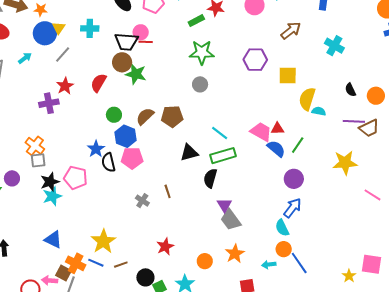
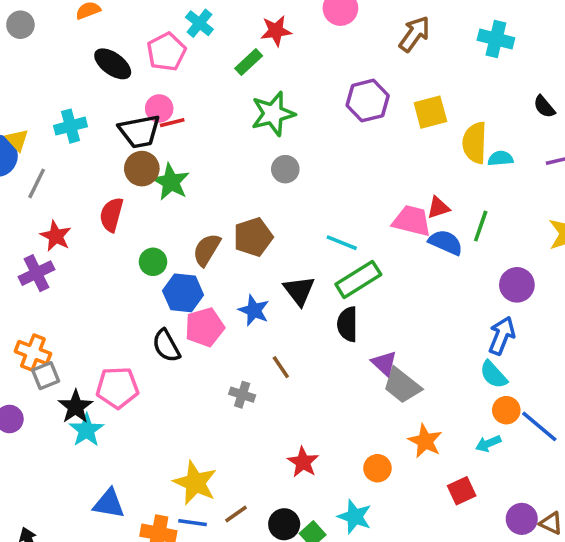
green star: (136, 74) -> (171, 182), turned 30
blue star: (96, 149) -> (254, 310), moved
black triangle: (189, 153) -> (299, 291), turned -36
purple circle: (294, 179) -> (517, 285), moved

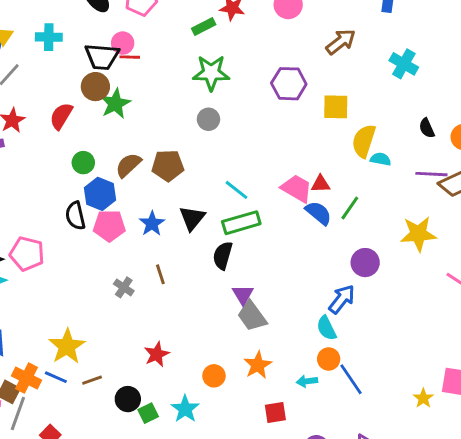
black semicircle: (166, 346) -> (75, 216), moved

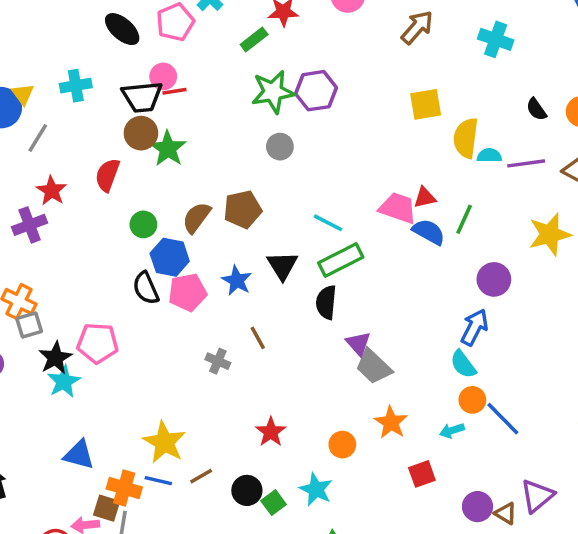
purple hexagon: (289, 84) -> (316, 91), moved
purple line: (431, 174) -> (526, 163), moved

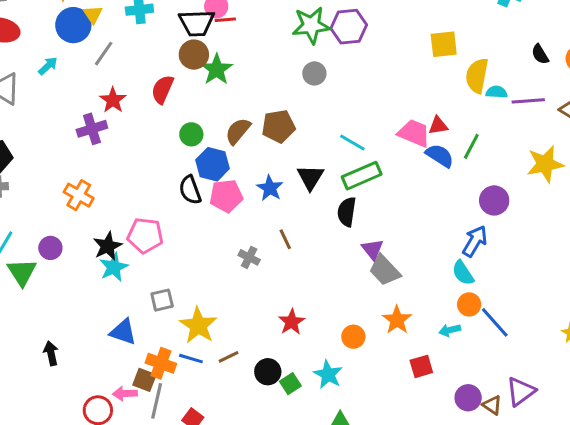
gray square: (29, 325) -> (162, 300), moved

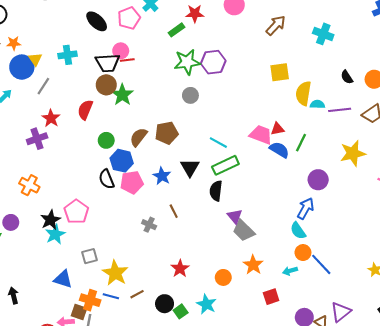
pink pentagon: (145, 235) -> (76, 212), turned 30

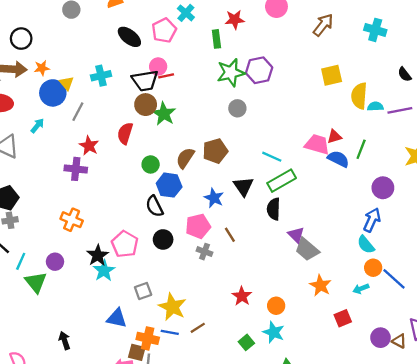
green rectangle: (176, 30) -> (216, 39), turned -56
purple cross: (37, 139) -> (76, 169), turned 30
pink pentagon: (132, 182) -> (198, 226), moved
orange circle: (223, 277) -> (276, 306), moved
black circle: (165, 304) -> (163, 239), moved

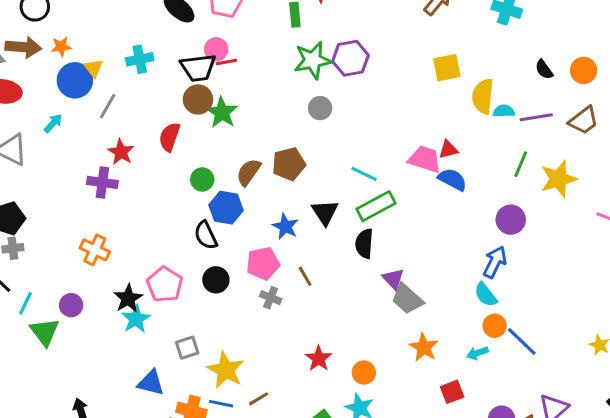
green line: (361, 149) -> (521, 164), moved

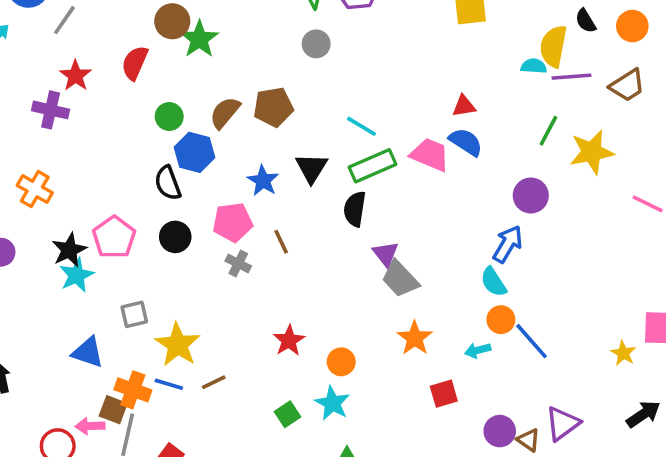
yellow semicircle: (483, 96) -> (553, 46), moved
pink trapezoid: (425, 159) -> (430, 155), moved

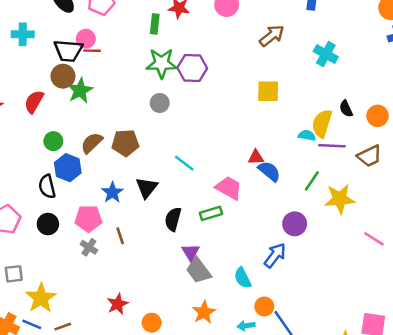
blue semicircle: (466, 142) -> (269, 171), moved
green rectangle: (372, 166) -> (211, 213), moved, size x0.7
cyan semicircle: (494, 282) -> (243, 278), moved

